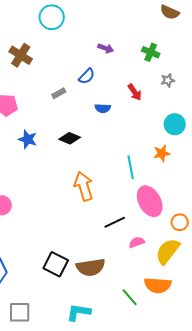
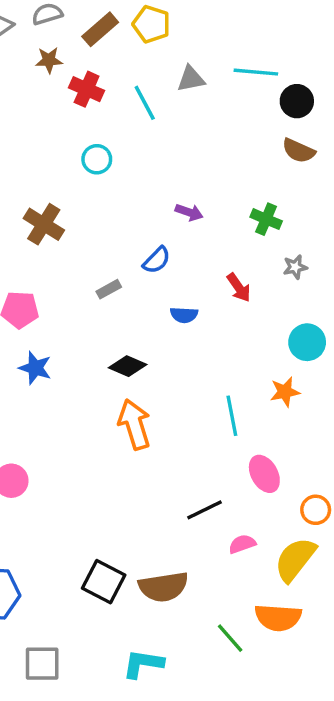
cyan circle: (52, 17) -> (97, 159), size x0.7
blue star: (28, 139) -> (35, 368), moved
orange arrow: (84, 186) -> (134, 424), moved
pink ellipse: (150, 201) -> (264, 474), size x0.7

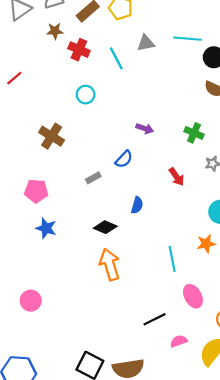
blue semicircle: (184, 315) -> (137, 205), moved, turned -77

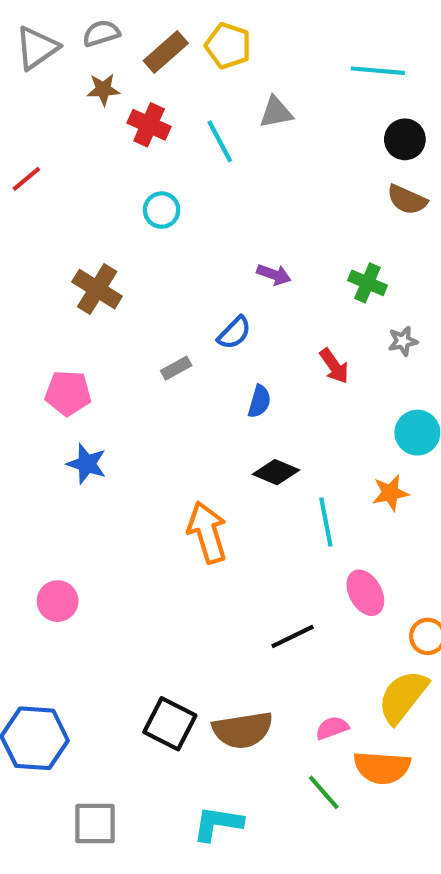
cyan line: (187, 39) -> (378, 71), moved
blue semicircle: (137, 205) -> (259, 401), moved
black diamond: (105, 227) -> (276, 472), moved
pink semicircle: (179, 341) -> (332, 728), moved

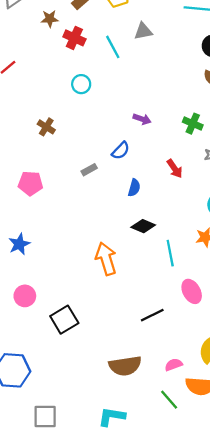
brown cross: (97, 289) -> (46, 127), size x0.7
blue star: (87, 464) -> (19, 244), moved, turned 30
black square: (170, 724) -> (64, 320), moved, turned 32

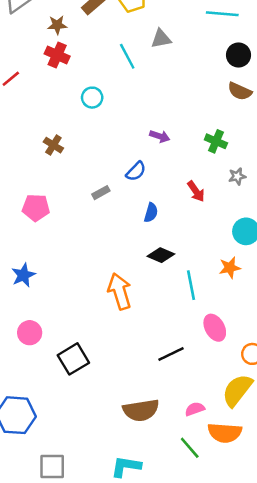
red cross: (74, 38) -> (57, 55), moved

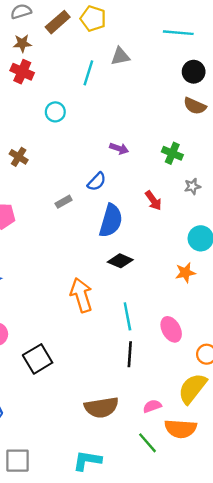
cyan line: (127, 56) -> (88, 73), turned 45
blue semicircle: (151, 213) -> (111, 221), size x1.8
cyan line: (191, 285) -> (127, 316), moved
black line: (171, 354) -> (130, 354), turned -60

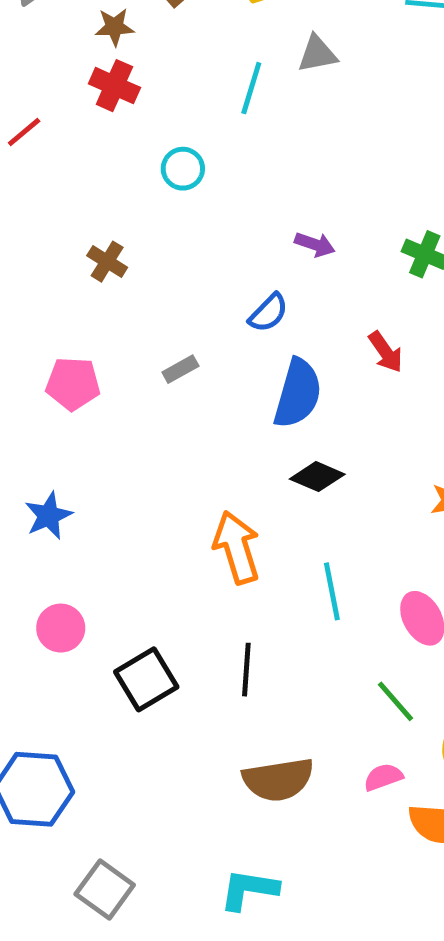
gray rectangle: (64, 202) -> (180, 369), moved
black line: (130, 354) -> (246, 670), moved
green line: (147, 443) -> (395, 701), moved
gray square: (17, 461) -> (105, 890), turned 36

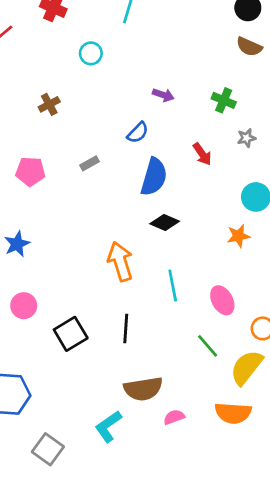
brown cross: (107, 262) -> (49, 104), turned 30
pink semicircle: (383, 777) -> (174, 417), moved
cyan L-shape: (249, 890) -> (108, 426), moved, turned -44

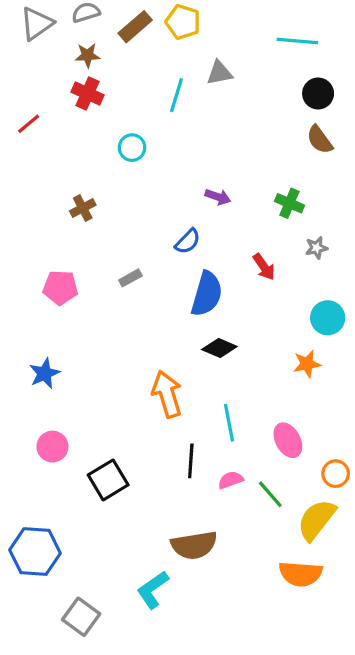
brown semicircle: (249, 47) -> (320, 140), turned 30
black line: (126, 328) -> (191, 461), moved
pink semicircle: (174, 417) -> (231, 480), moved

